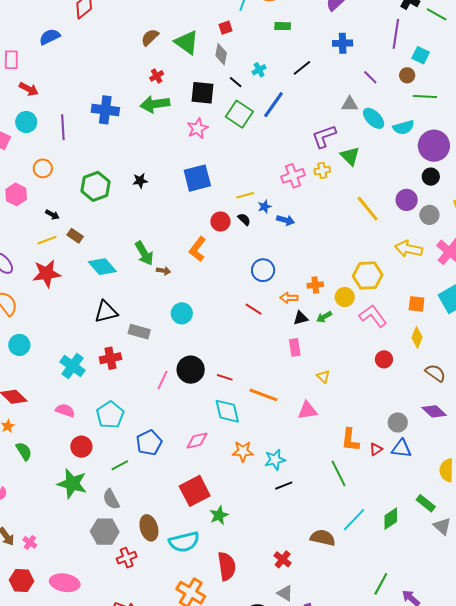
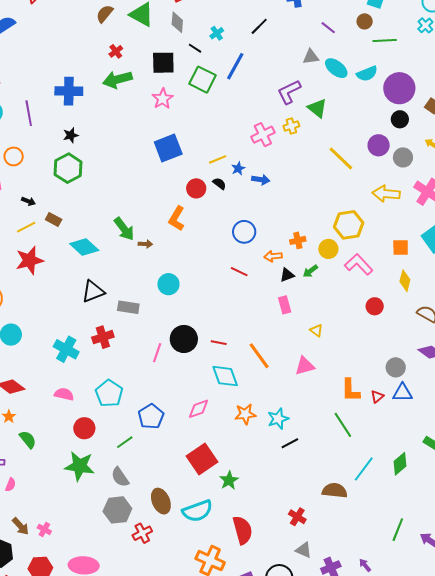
black star: (140, 181) -> (71, 135), moved
orange line: (263, 395) -> (259, 356), turned 40

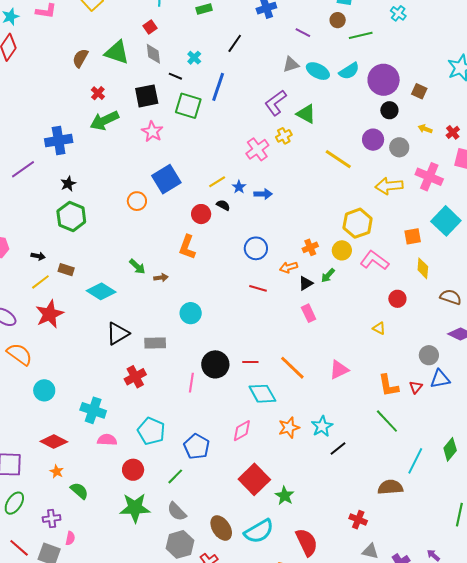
purple line: (29, 113) -> (23, 169), turned 75
orange circle: (14, 156) -> (137, 201), moved
green arrow: (124, 229) -> (137, 267), size x0.7
yellow triangle: (316, 330) -> (379, 328), moved
cyan cross: (66, 349) -> (93, 410), moved

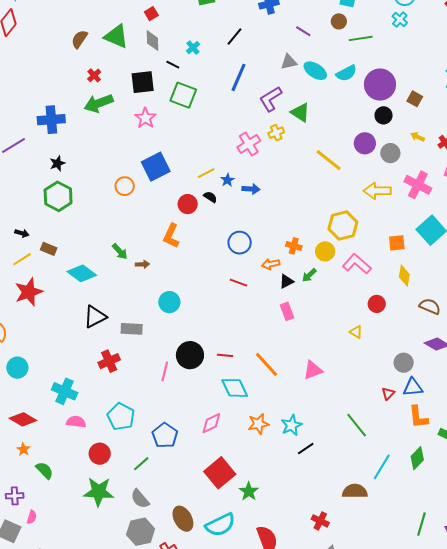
blue line: (218, 87) -> (238, 77), moved
orange cross: (310, 247) -> (294, 246), turned 35
orange L-shape: (388, 386) -> (418, 417), moved

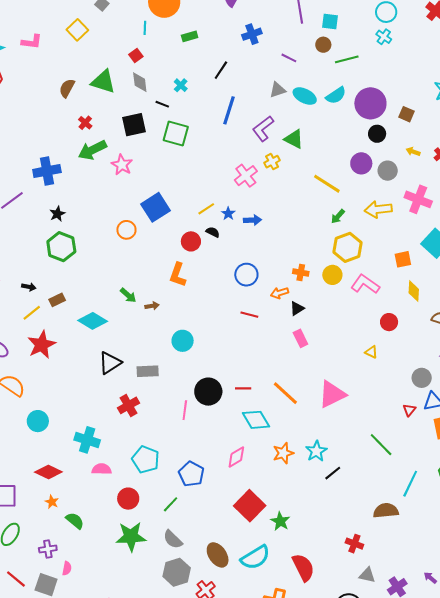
pink star: (145, 118) -> (122, 165), moved
brown rectangle: (49, 249) -> (57, 300), turned -42
green arrow: (309, 275) -> (338, 216), moved
pink triangle: (313, 370) -> (332, 394), size x1.4

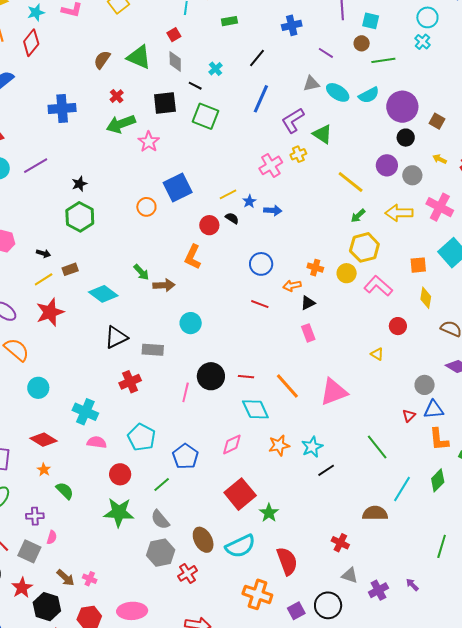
blue cross: (47, 171) -> (62, 108), moved
brown arrow: (152, 306) -> (164, 285), size x1.5

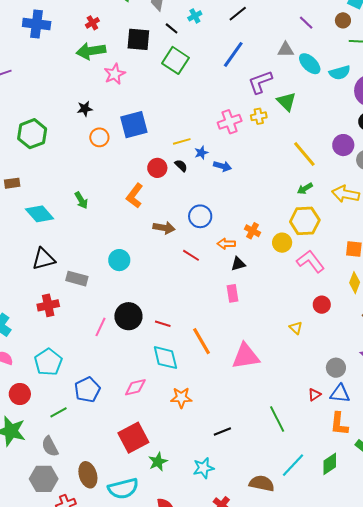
black star: (79, 184) -> (85, 109), moved
brown arrow: (164, 285) -> (164, 228), moved
cyan star: (312, 447) -> (203, 468), moved

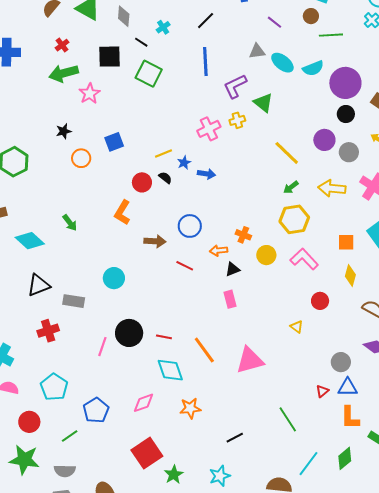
blue line: (233, 54) -> (205, 62), turned -32
blue square: (134, 125) -> (114, 142), size x0.7
yellow circle: (282, 243) -> (266, 255), moved
gray semicircle: (50, 446) -> (65, 471), turned -55

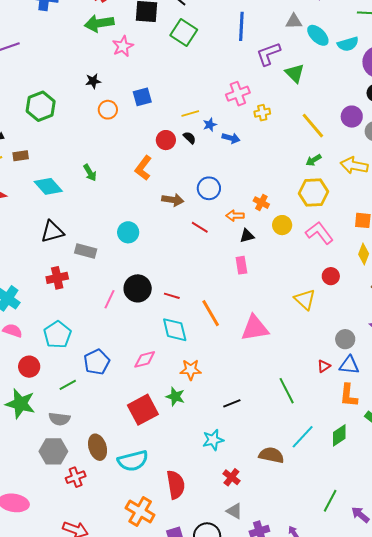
yellow cross: (237, 120) -> (262, 113), moved
yellow triangle: (297, 327) -> (305, 299), size x1.6
green star: (174, 474) -> (175, 397), moved, turned -30

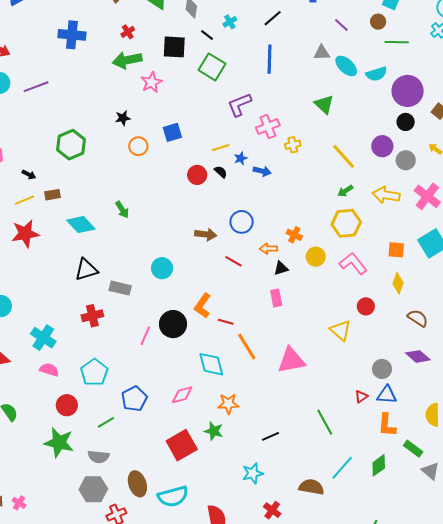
purple L-shape: (268, 54) -> (239, 105), moved
orange L-shape: (143, 168) -> (203, 306), moved
red line: (172, 296) -> (226, 322), moved

